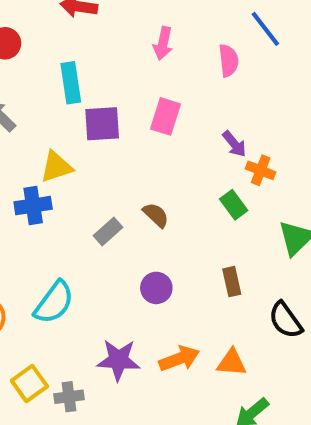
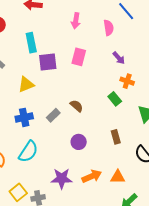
purple arrow: (234, 144) -> (119, 58), moved
blue cross: (33, 206) -> (24, 117), moved

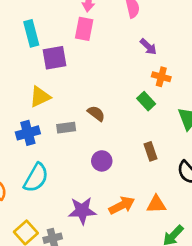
pink rectangle: (79, 57) -> (84, 29), moved
yellow triangle: (26, 85) -> (40, 97), moved
gray rectangle: (53, 115) -> (66, 128), turned 40

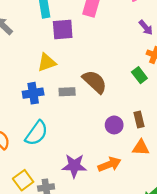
brown semicircle: (96, 113) -> (95, 82), size x1.6
purple circle: (102, 161) -> (114, 125), moved
orange triangle: (156, 204) -> (141, 148), moved

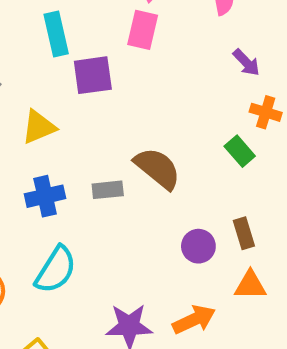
yellow triangle: (47, 62) -> (39, 127), moved

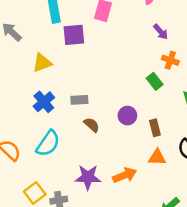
brown semicircle: (157, 168) -> (92, 125), moved, size x0.6
blue cross: (45, 196) -> (44, 102), turned -30
purple circle: (198, 246) -> (127, 116), moved

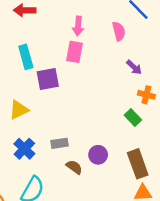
purple circle: (127, 116) -> (98, 155), moved
brown rectangle: (155, 128) -> (138, 164), size x1.6

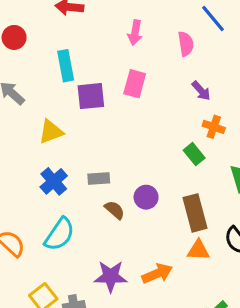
pink rectangle: (75, 52) -> (135, 84), moved

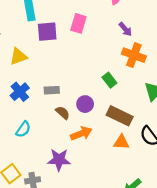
orange cross: (214, 127) -> (134, 55), size x1.5
green rectangle: (194, 154) -> (109, 80), moved
brown rectangle: (195, 213) -> (120, 116), turned -50
cyan semicircle: (60, 234) -> (23, 129), size x0.7
orange arrow: (157, 273) -> (81, 134), moved

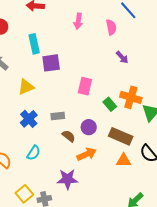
pink rectangle: (78, 23) -> (85, 86), moved
orange cross: (134, 55) -> (131, 97), moved

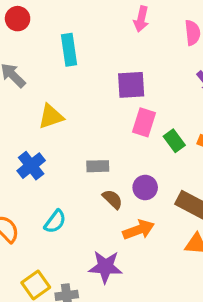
purple square: (51, 63) -> (131, 85), moved
green rectangle: (110, 104) -> (174, 141), moved
blue cross: (29, 119) -> (31, 166), moved

